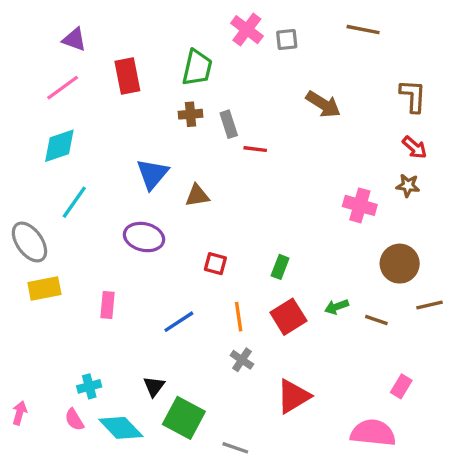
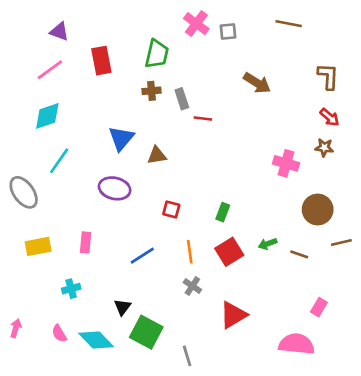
yellow rectangle: (44, 288) -> (38, 246), moved
cyan cross: (89, 386) -> (71, 289), moved
gray line: (235, 448) -> (187, 356), turned 54

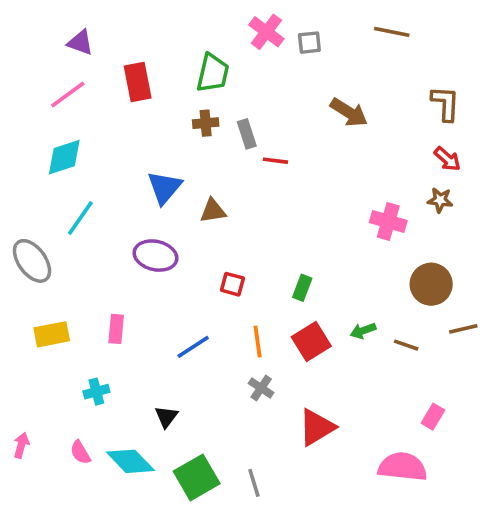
green square: (146, 332) -> (197, 477), moved, turned 32

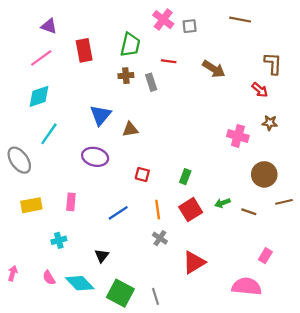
red arrow: (447, 159) -> (260, 90), moved
red line: (275, 161) -> (169, 61), moved
green square: (197, 477) -> (120, 293), turned -32

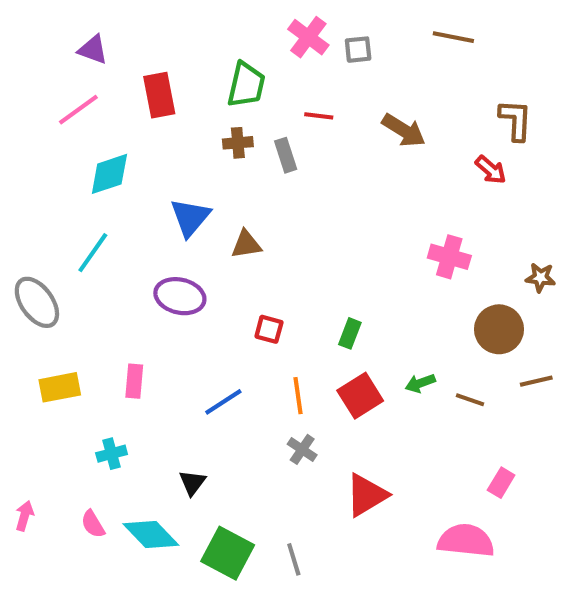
cyan diamond: (39, 96) -> (109, 174), moved
brown star: (270, 123) -> (540, 277), moved

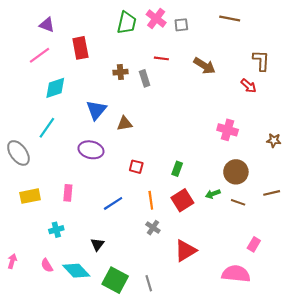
green trapezoid: (246, 85) -> (127, 23), moved
brown circle: (499, 329) -> (236, 172), moved

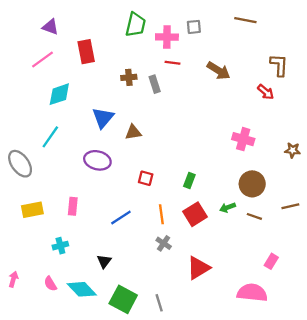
pink cross: (156, 19) -> (167, 37), moved, turned -36

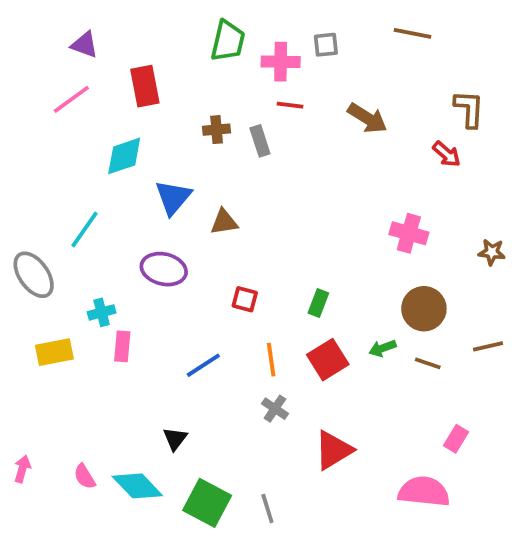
cyan diamond: (59, 94) -> (124, 156), moved
cyan cross: (60, 246) -> (102, 312), moved

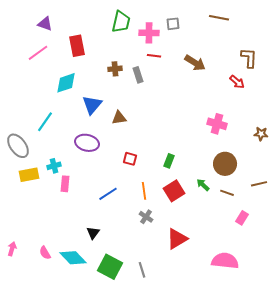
green arrow: (382, 348) -> (203, 185), turned 64
yellow rectangle: (54, 352) -> (29, 175), moved
pink rectangle: (456, 439) -> (242, 218), moved

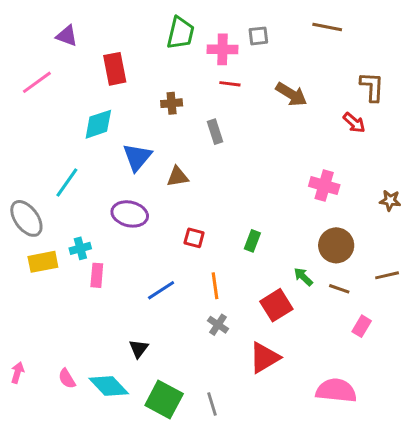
pink line: (38, 53) -> (37, 82), moved
gray rectangle: (138, 75) -> (215, 132), moved
red square: (174, 191) -> (276, 305), moved

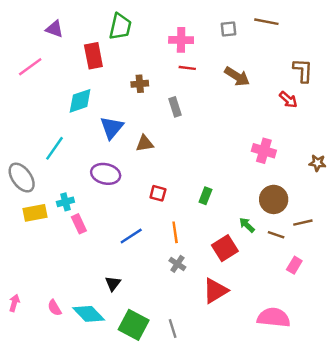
green trapezoid: (181, 33) -> (120, 27), moved
gray square: (258, 36) -> (229, 29), moved
pink rectangle: (97, 275) -> (79, 224), turned -30
brown line: (387, 275) -> (303, 223), moved

